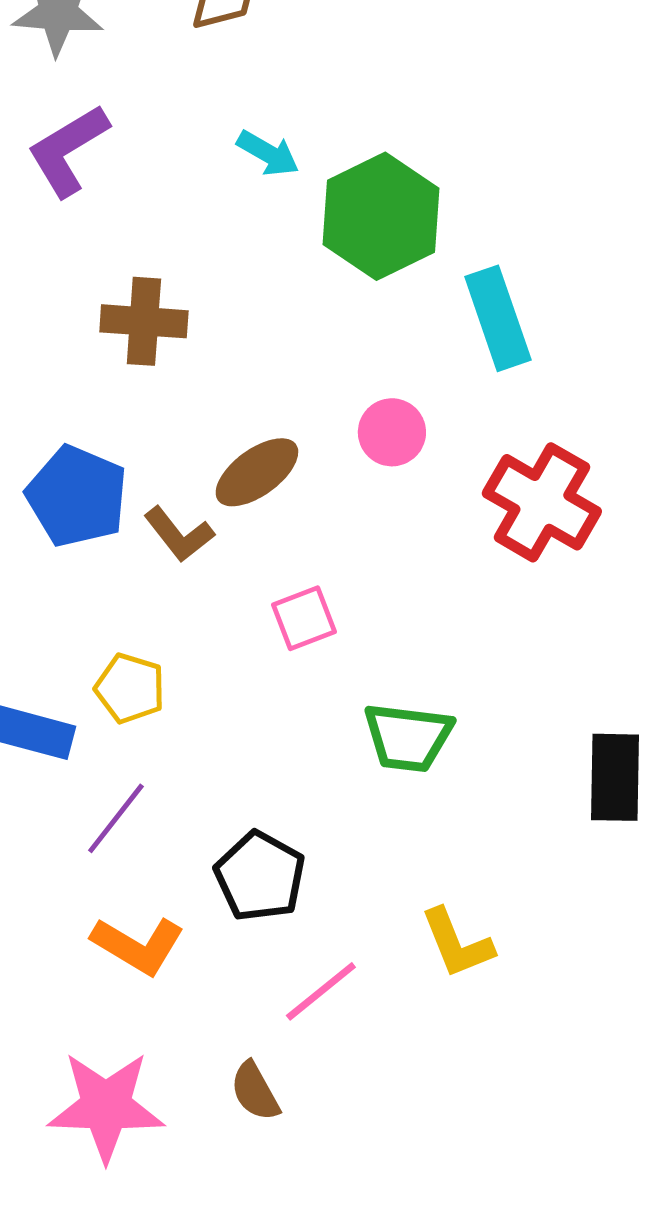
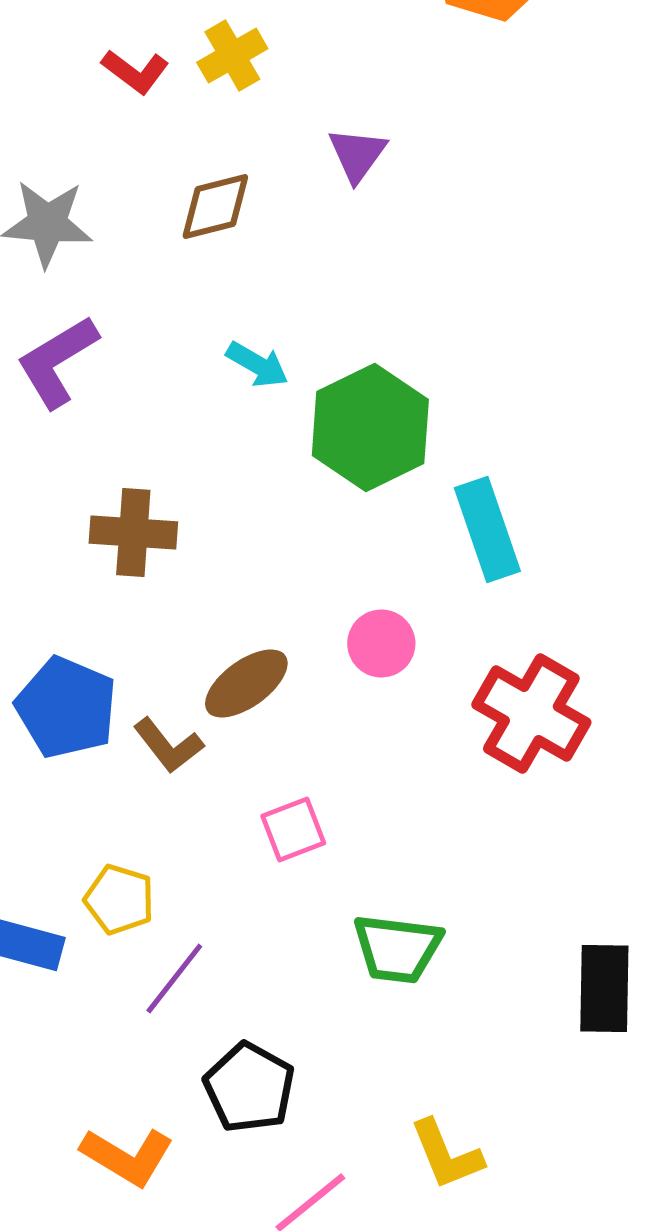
purple line: (116, 818) -> (174, 978), moved

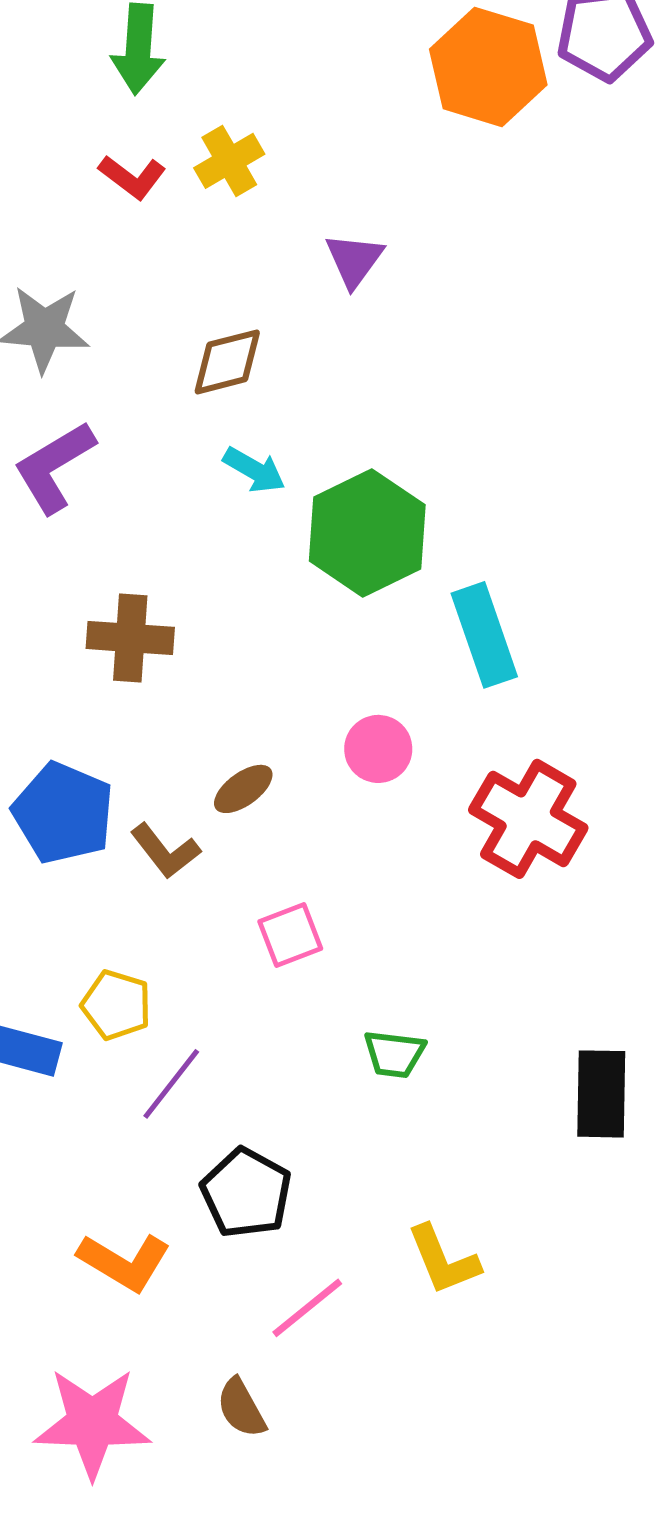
brown diamond: (215, 206) -> (227, 362), moved
brown ellipse: (246, 684) -> (243, 789), size x0.7
green trapezoid: (397, 948) -> (394, 1054), size x0.7

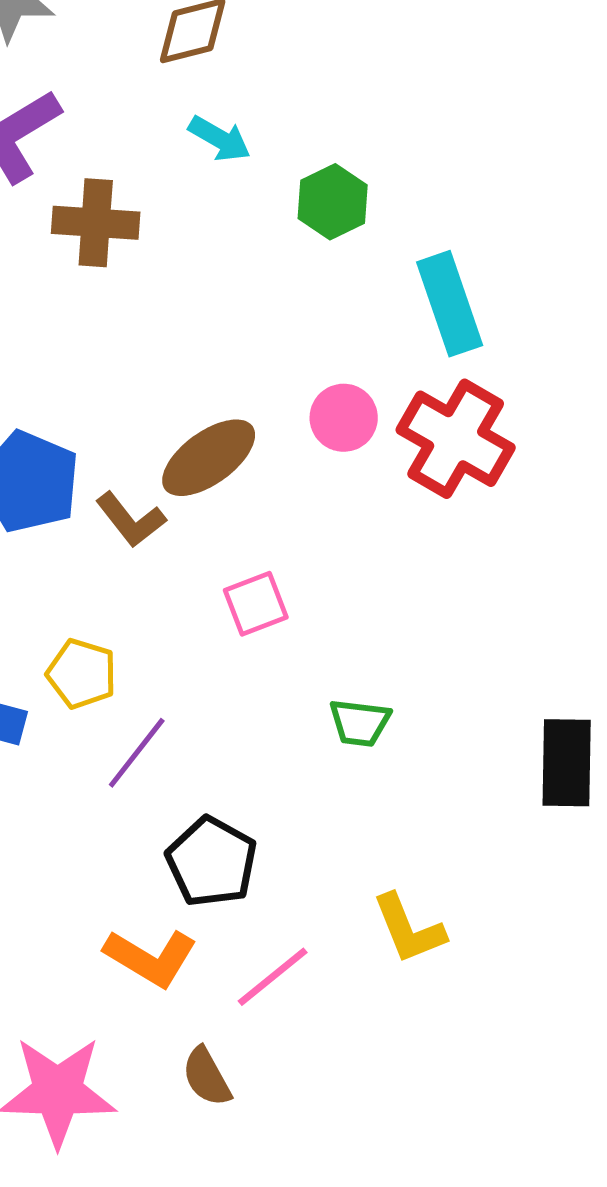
green hexagon: (367, 533) -> (333, 202), size x0.6
brown cross: (130, 638) -> (96, 223), moved
brown ellipse: (243, 789) -> (209, 458), size x1.6
red cross: (528, 819) -> (456, 439), moved
orange L-shape: (124, 1262) -> (151, 958), moved

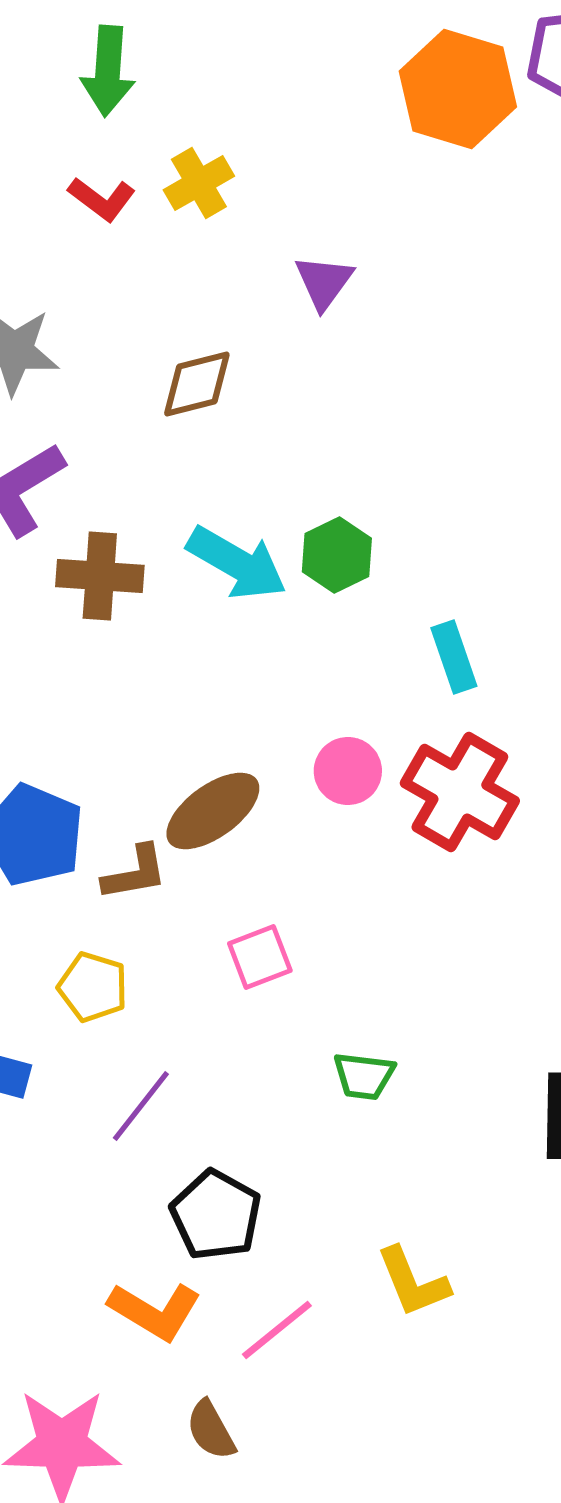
cyan arrow: (220, 139) -> (237, 563), moved, size x1.6
cyan rectangle: (450, 304) -> (454, 657), size x0.7
brown L-shape: (131, 520) -> (135, 873), turned -62
yellow pentagon: (82, 674) -> (93, 987), moved

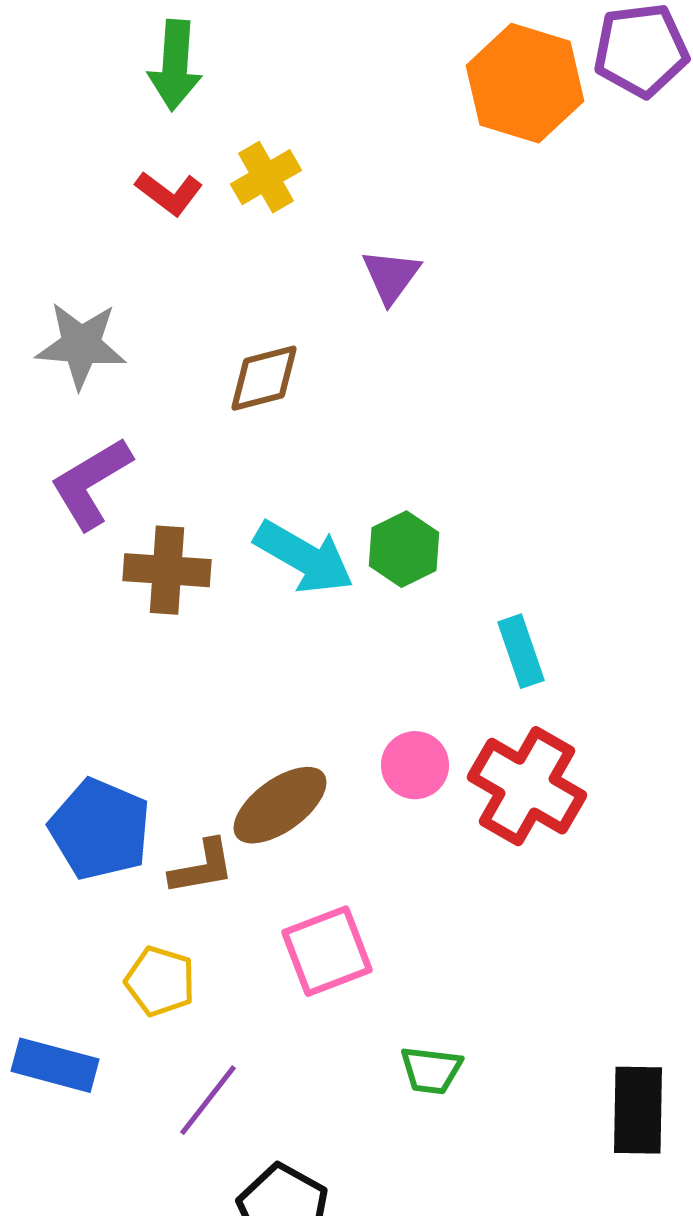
pink square: (260, 957) -> (327, 951), size x1.4

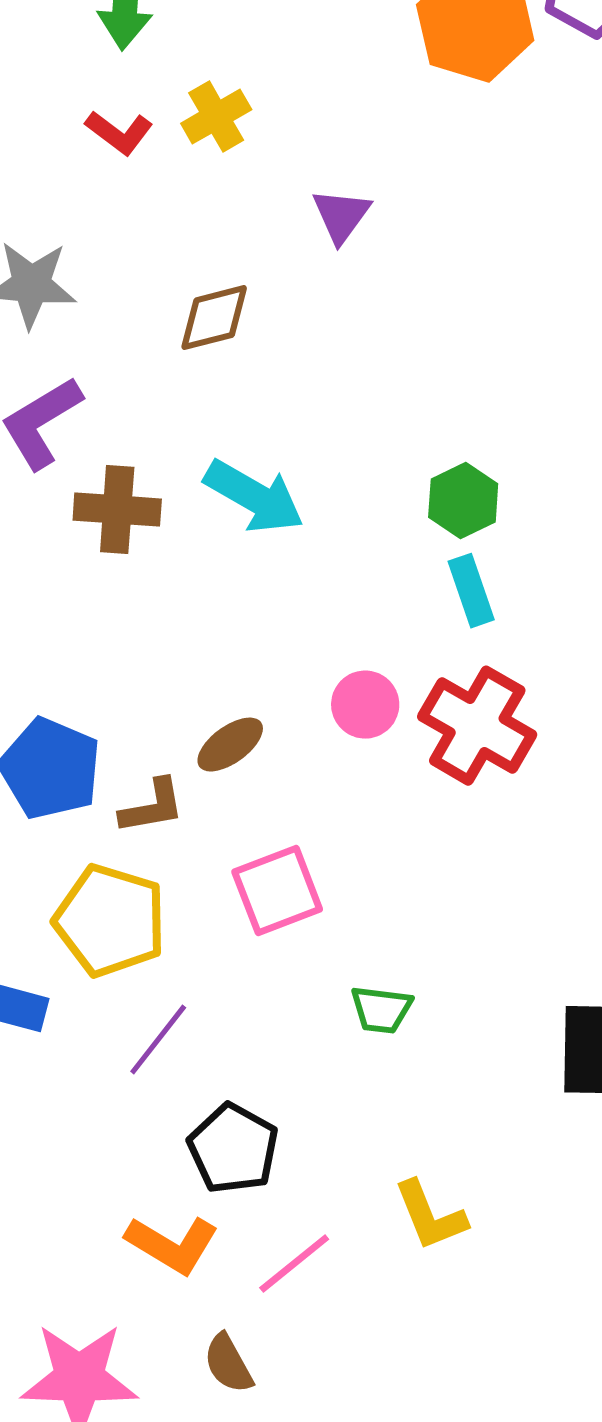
green hexagon: (404, 549) -> (463, 501), moved
brown ellipse: (280, 805) -> (230, 745), size x0.7
yellow pentagon: (160, 981) -> (110, 921), size x1.6

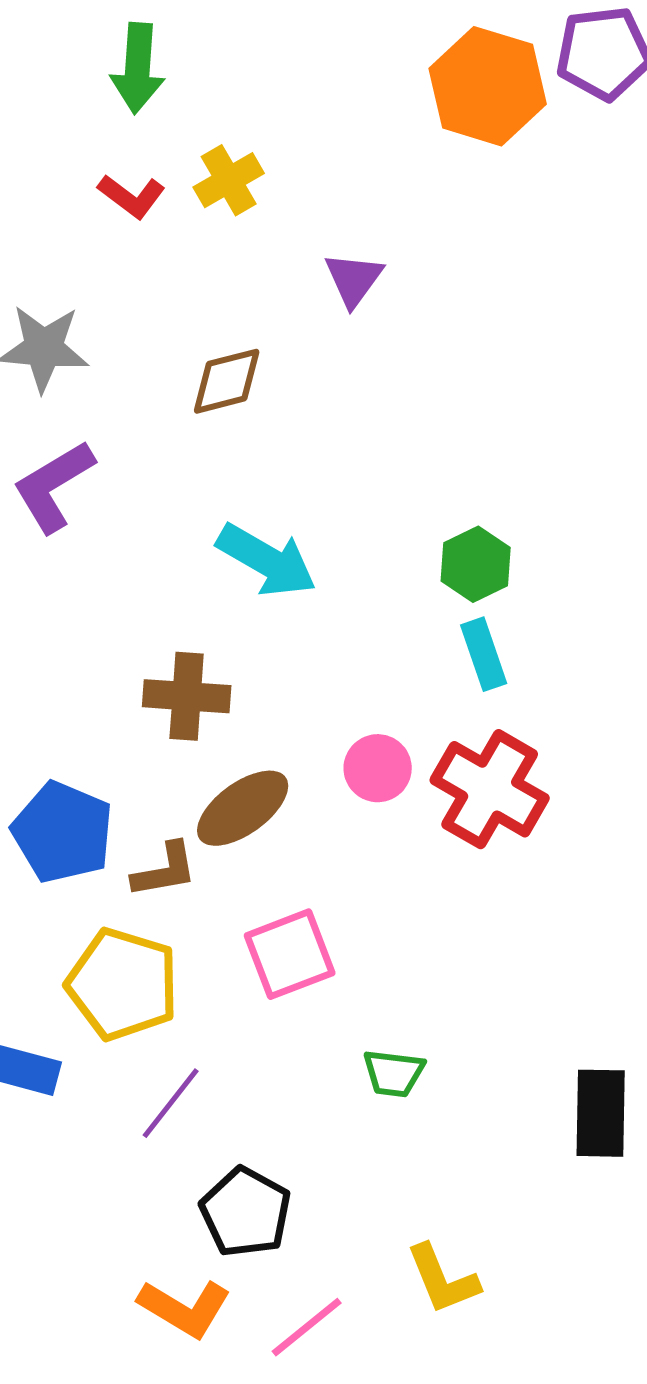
brown cross: (117, 510) -> (187, 696), moved
brown ellipse: (230, 745) -> (243, 808), size x1.4

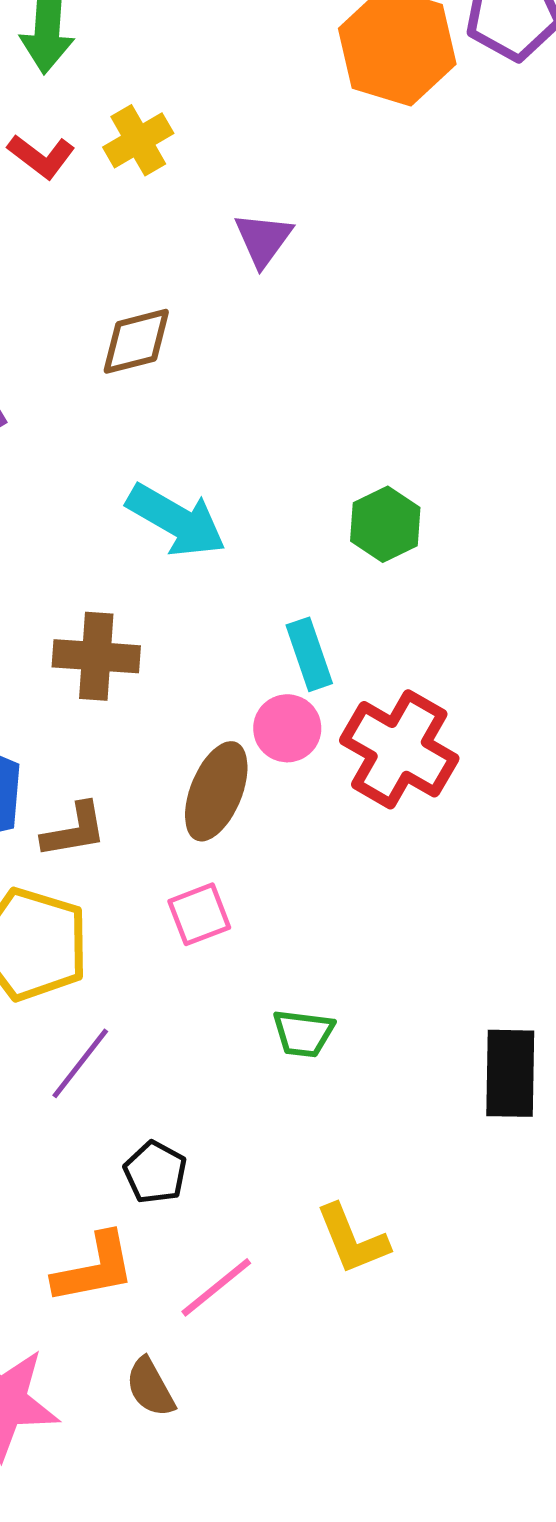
cyan rectangle: (484, 654) -> (309, 654), moved
brown ellipse: (243, 808) -> (216, 791), moved, turned -32
pink square: (290, 954) -> (199, 914), size x0.7
black pentagon: (246, 1212) -> (155, 1172), size x0.7
orange L-shape: (185, 1308) -> (94, 1268), turned -42

